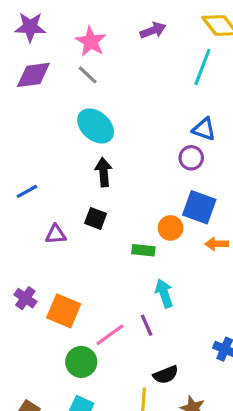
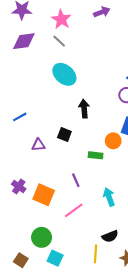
black arrow: (104, 172) -> (84, 109), moved
cyan arrow: (164, 293) -> (109, 197), moved
purple line: (147, 325) -> (76, 180), moved
green circle: (81, 362) -> (42, 237), moved

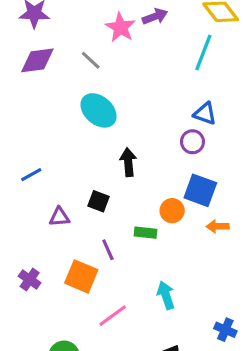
pink star: (61, 19) -> (120, 27), moved
purple line: (76, 180) -> (108, 250), moved
orange square: (44, 195) -> (81, 276), moved

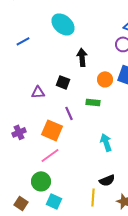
blue line: (31, 175) -> (23, 41), moved
orange circle: (172, 211) -> (105, 79), moved
purple cross: (30, 280) -> (19, 132), turned 32
pink line: (113, 316) -> (50, 155), moved

